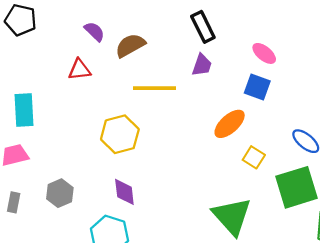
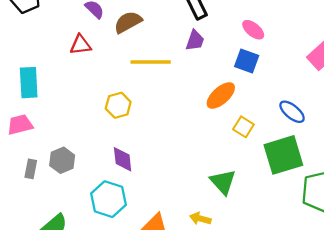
yellow hexagon: (120, 134) -> (118, 105), size x0.7
gray rectangle: (14, 202) -> (31, 169), moved
green triangle: (232, 216) -> (223, 182), size x0.7

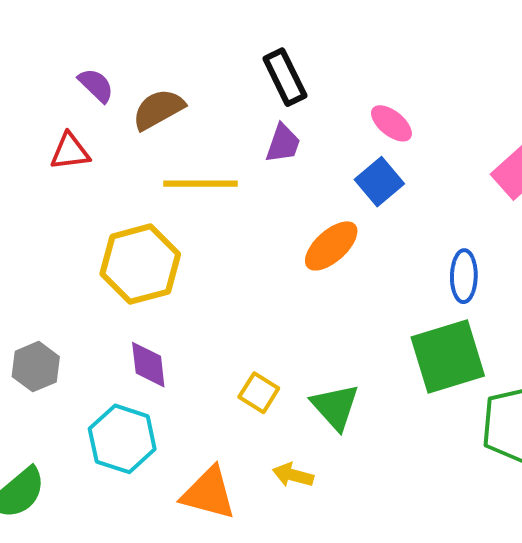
blue square: (247, 61) -> (379, 182), turned 30
yellow hexagon: (118, 105) -> (140, 264), size x1.6
blue ellipse: (292, 112) -> (464, 276), turned 52
yellow square: (243, 127) -> (259, 393), moved

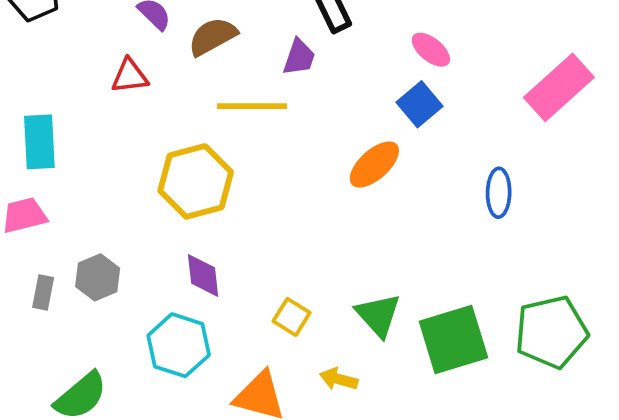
purple trapezoid: (283, 143) -> (299, 57), moved
green square: (448, 357) -> (453, 340), moved
yellow square: (259, 393) -> (292, 317), moved

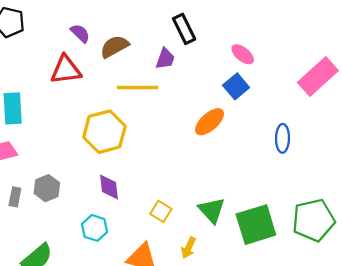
red triangle: (130, 76) -> (66, 70), size x1.4
cyan hexagon: (179, 345) -> (95, 228), size x0.7
yellow arrow: (339, 379) -> (189, 248), turned -80

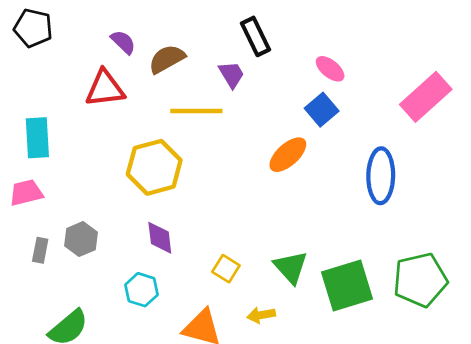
purple trapezoid: (165, 59) -> (232, 74), turned -50
blue ellipse: (282, 138) -> (381, 176), size x1.5
yellow arrow: (189, 248) -> (261, 315), turned 55

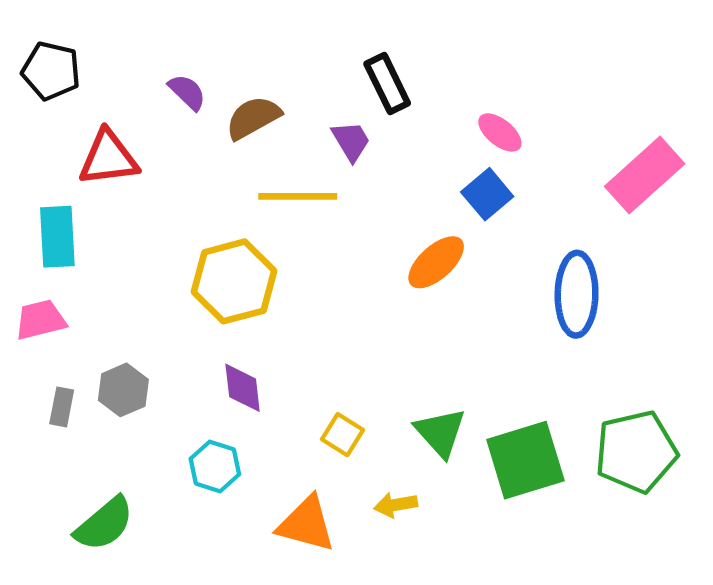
red triangle: (105, 88) -> (108, 158), moved

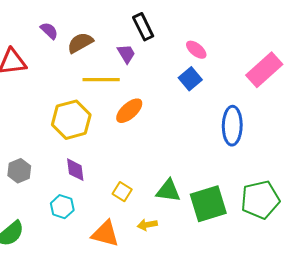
orange ellipse: (436, 262) -> (129, 111), moved
green triangle: (440, 432) -> (168, 191), turned -40

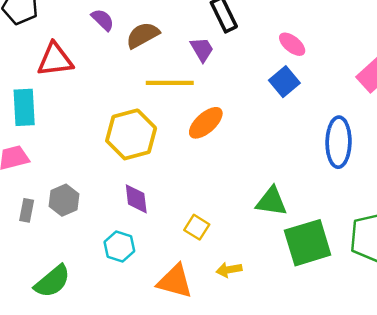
green triangle: (168, 191) -> (271, 201), moved

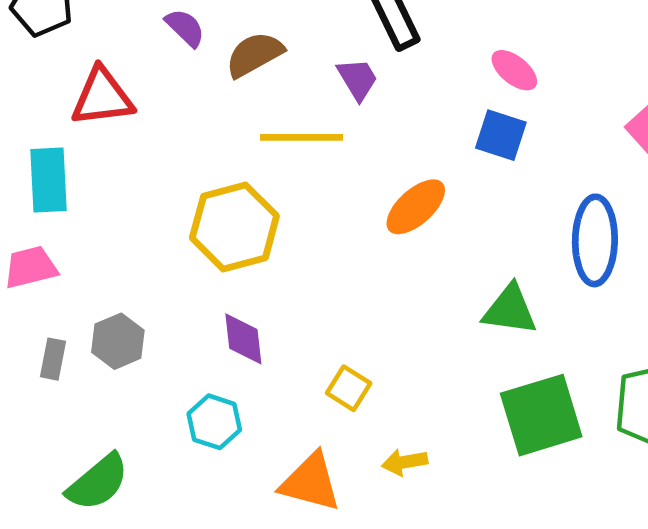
blue square: (284, 82) -> (501, 135), turned -32
orange ellipse: (206, 123) -> (416, 207), moved
green triangle: (271, 201) -> (510, 310), moved

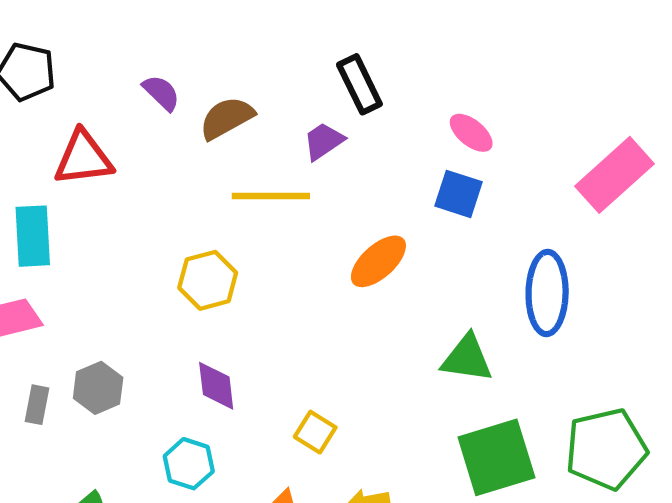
purple trapezoid: (358, 79) -> (324, 141), turned -93
yellow hexagon: (234, 227) -> (208, 280), size x0.7

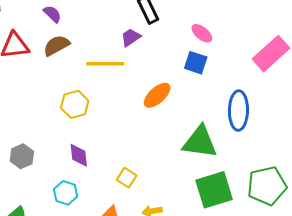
brown semicircle: (227, 118) -> (56, 45), moved
green triangle: (467, 358) -> (200, 142), size x1.4

